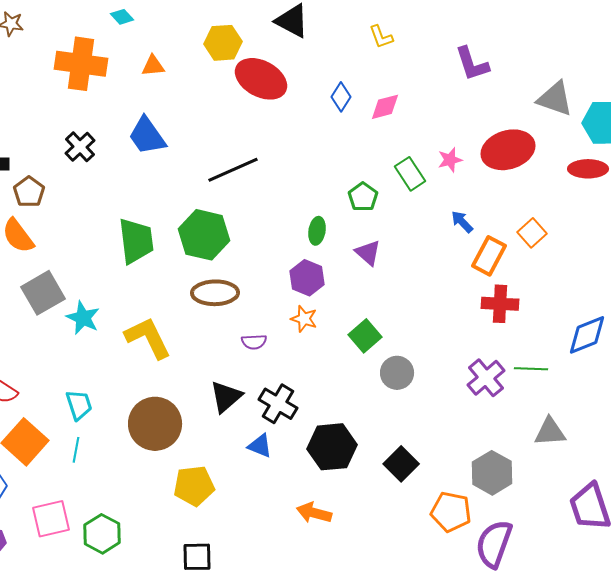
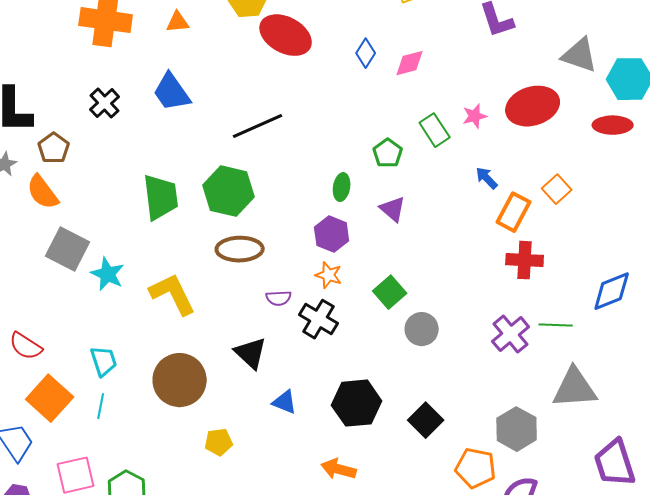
gray square: (43, 293) -> (68, 249), turned -33
black triangle: (226, 397) -> (251, 353), turned -36
black cross: (278, 404) -> (319, 319), moved
gray triangle: (550, 432) -> (575, 388), size x1.4
yellow pentagon: (194, 486) -> (219, 442), size x0.7

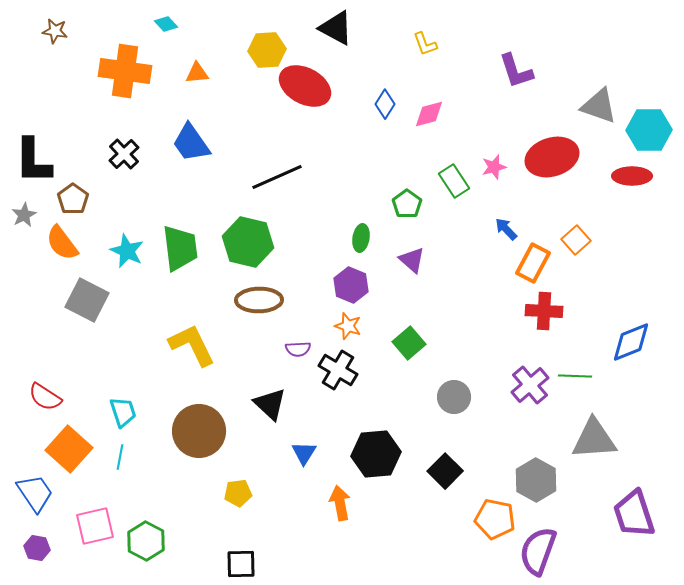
cyan star: (108, 274) -> (127, 251), moved
gray circle: (422, 329) -> (454, 397), moved
blue triangle: (285, 402) -> (304, 453), turned 40
orange arrow: (339, 469) -> (340, 503), moved, turned 64

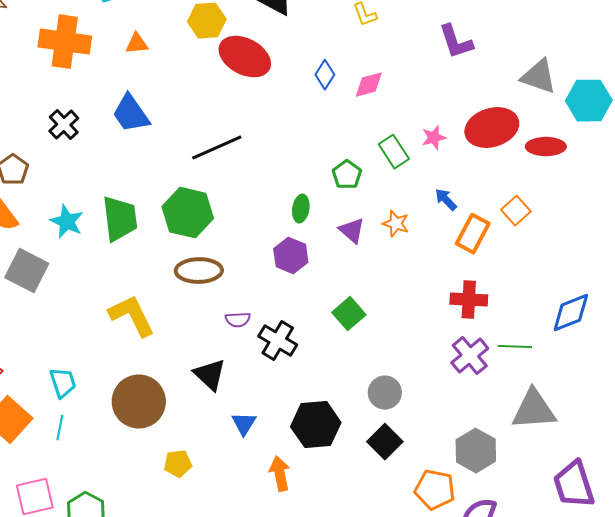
red ellipse: (632, 176) -> (546, 147), moved
red cross: (544, 311) -> (469, 300), moved
orange star: (348, 326) -> (396, 224), moved
gray circle: (454, 397) -> (385, 393), moved

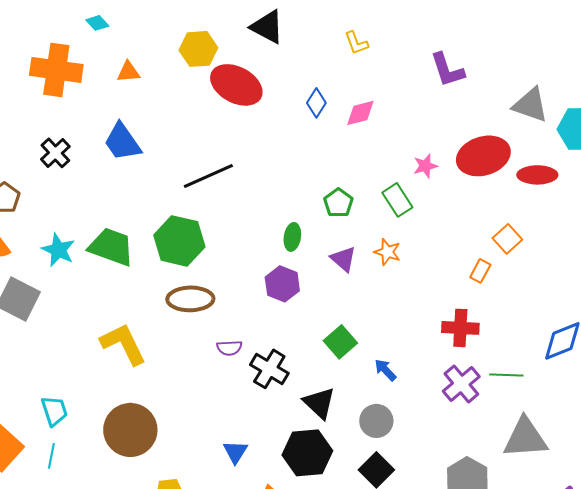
green rectangle: (394, 152) -> (397, 200), moved
blue arrow: (446, 200) -> (385, 370), moved
green trapezoid: (120, 219) -> (111, 247), turned -63
orange rectangle: (473, 234) -> (480, 271), moved, size x0.6
black triangle: (210, 375) -> (319, 403), moved

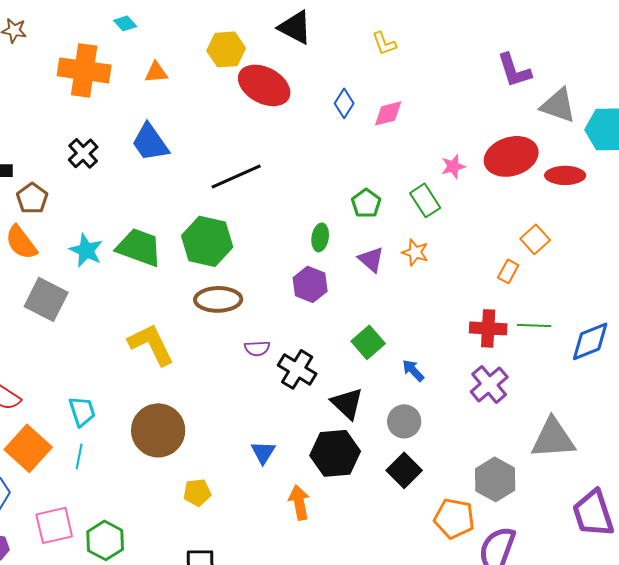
purple L-shape: (447, 70) -> (514, 70), moved
green line: (506, 375) -> (534, 325), moved

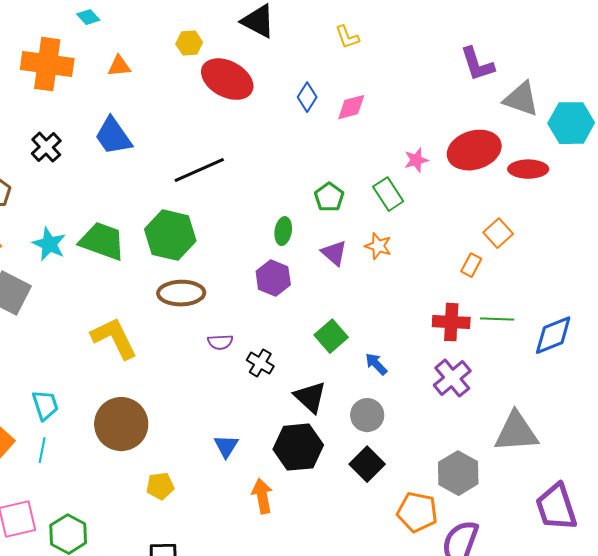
yellow hexagon: (226, 49) -> (189, 43), size x0.7
black cross: (297, 369) -> (260, 363), size x0.7

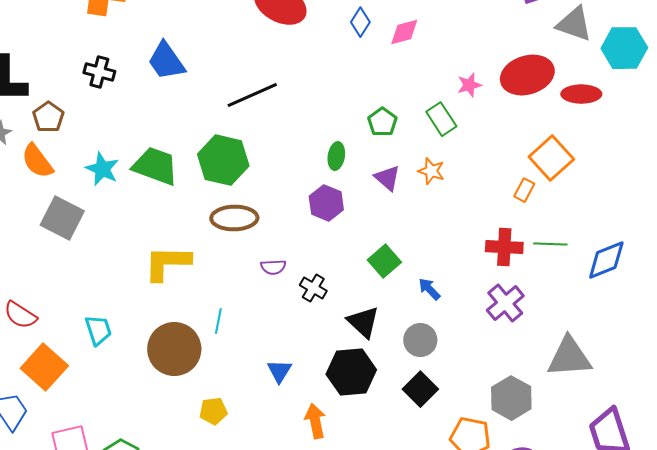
black cross: (46, 147) -> (99, 72), turned -32
orange square: (498, 233) -> (551, 158), size x1.5
yellow L-shape: (114, 338) -> (167, 263), turned -63
cyan line: (42, 450) -> (218, 321), moved

